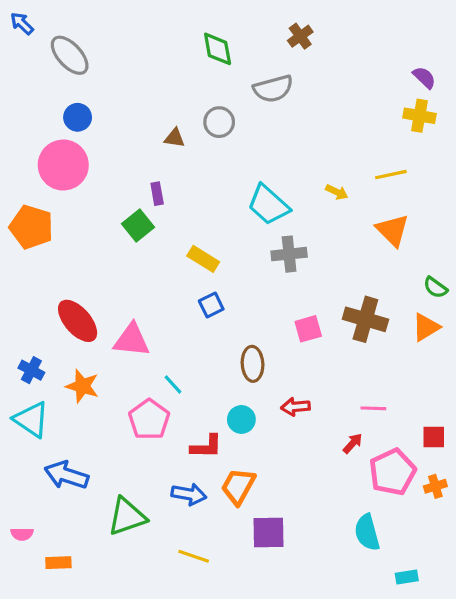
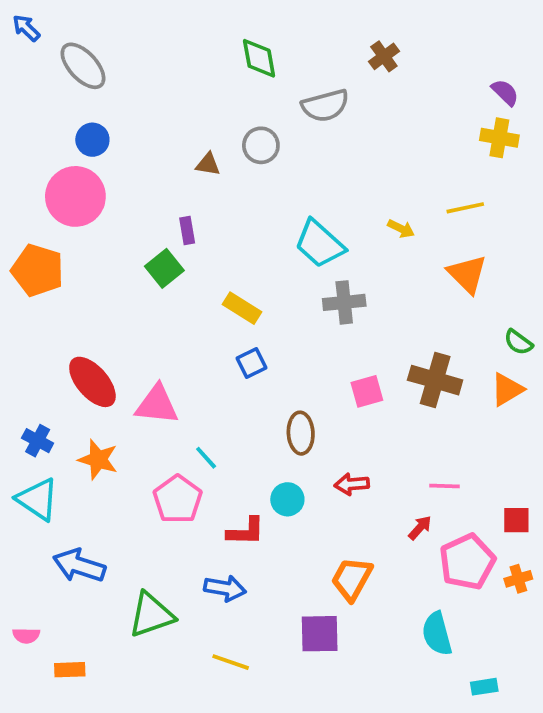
brown cross: (300, 36) -> (384, 56), moved
orange trapezoid: (238, 486) -> (352, 579), moved

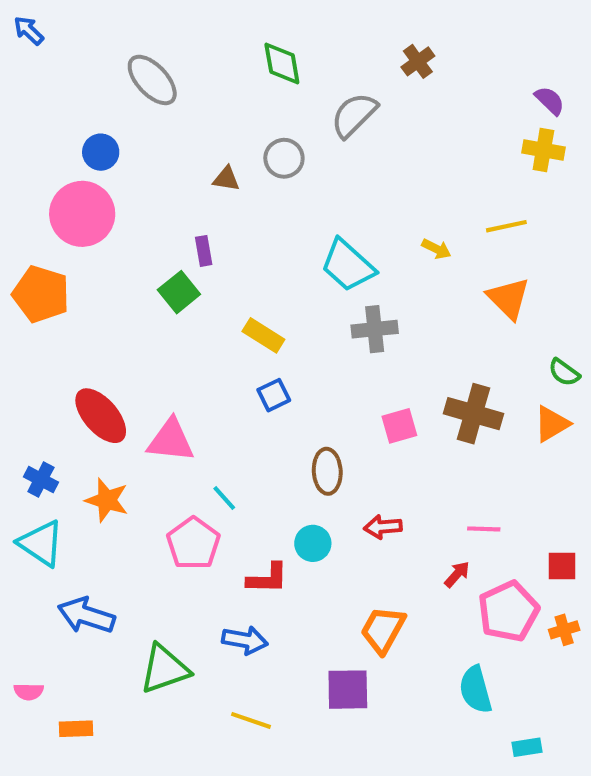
gray ellipse: (83, 66) -> (152, 80), moved
gray semicircle: (325, 106) -> (354, 115), turned 150

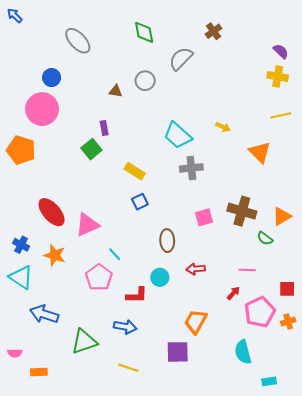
yellow line: (506, 226) -> (281, 115), moved
green semicircle: (564, 372) -> (265, 238), moved
pink triangle: (171, 440) -> (87, 225), turned -30

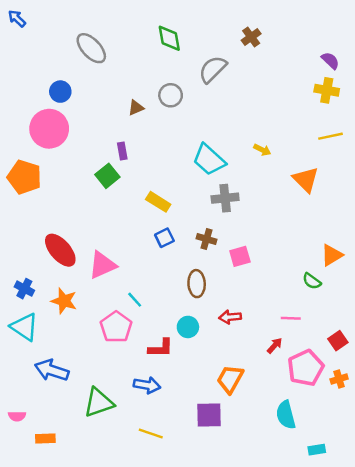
brown triangle: (116, 91) -> (136, 108), turned -32
brown cross: (242, 211) -> (207, 239), moved, size x0.6
red square: (287, 289) -> (338, 341), turned -35

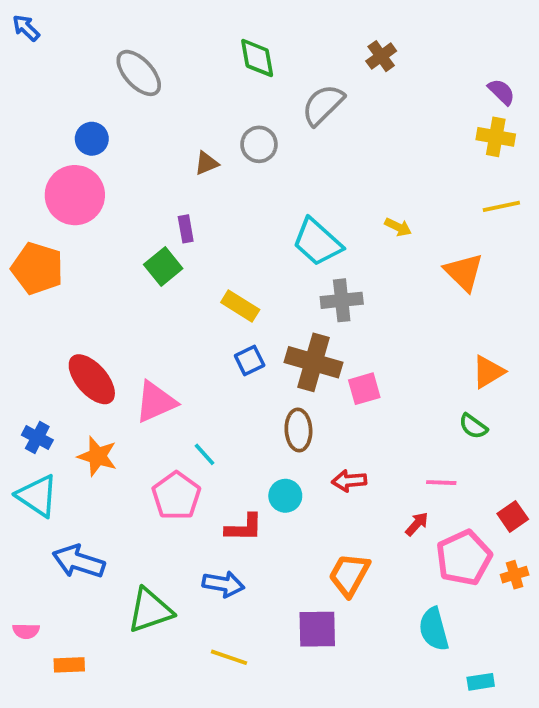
brown cross: (207, 239) -> (313, 362), size x1.8
orange triangle: (332, 255) -> (488, 372), moved

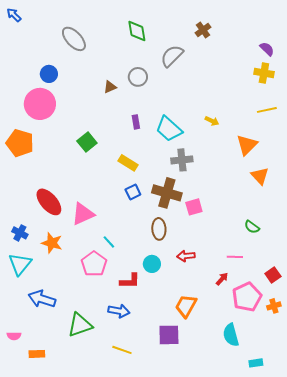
purple rectangle: (186, 229) -> (136, 122), moved
orange triangle: (464, 272) -> (247, 145), turned 30
orange triangle: (488, 372) -> (260, 176), moved, turned -42
cyan triangle: (37, 496) -> (20, 264), turned 35

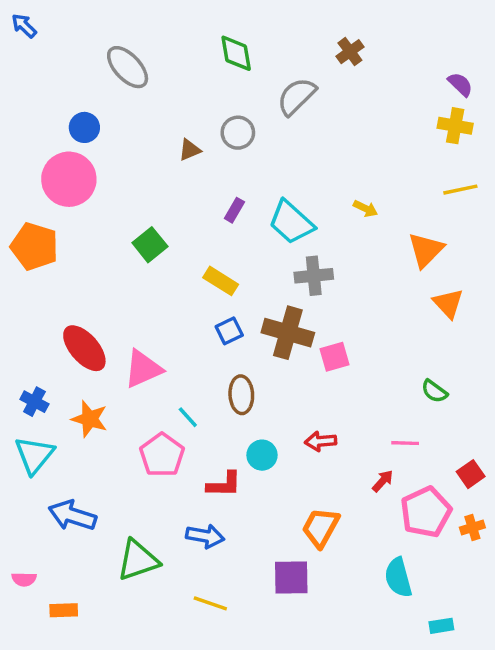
purple rectangle: (136, 122) -> (234, 210), turned 40
brown ellipse: (159, 229) -> (241, 395), moved

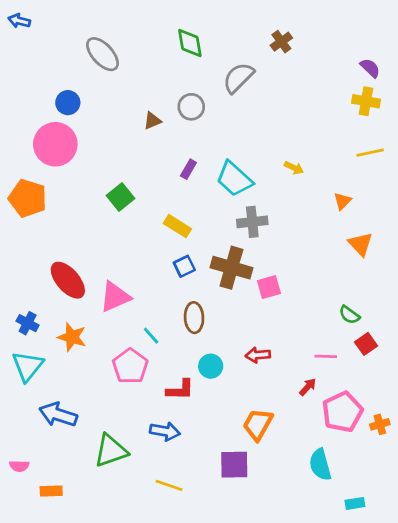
blue arrow: (24, 26) -> (19, 21), turned -30
orange triangle: (426, 250) -> (342, 201), size x0.6
red square: (471, 474) -> (366, 344), moved

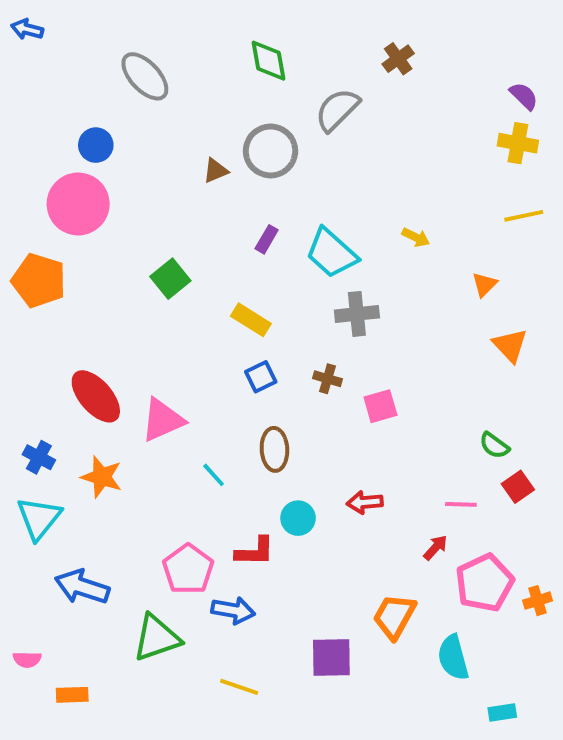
gray circle: (191, 107) -> (271, 151), size x1.4
brown cross: (231, 268) -> (327, 379), size x0.5
pink pentagon: (130, 366) -> (188, 569), moved
orange trapezoid: (258, 424) -> (394, 616), moved

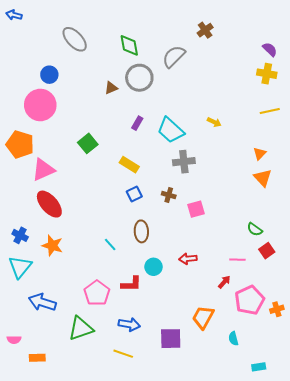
green diamond: (269, 61) -> (129, 45), moved
orange triangle: (485, 284) -> (260, 154), moved
pink triangle: (163, 420) -> (43, 170), moved
blue arrow: (233, 610) -> (129, 324), moved
cyan semicircle: (453, 658) -> (233, 339), size x0.6

